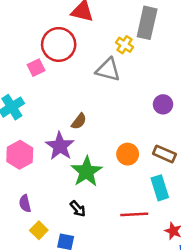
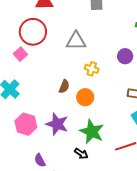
yellow cross: (125, 45) -> (92, 69), moved
purple star: (60, 146) -> (57, 124), moved
orange circle: (128, 154) -> (85, 97), moved
green star: (87, 172) -> (92, 132), moved

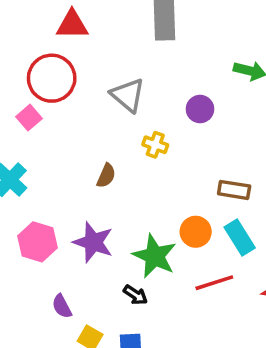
gray triangle: (76, 41) -> (128, 95), turned 40
purple circle: (125, 56) -> (200, 109), moved
orange circle: (85, 97) -> (196, 232), moved

